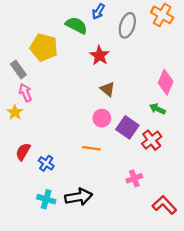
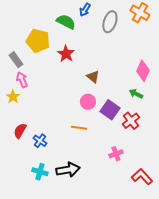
red star: (99, 56) -> (66, 54), moved

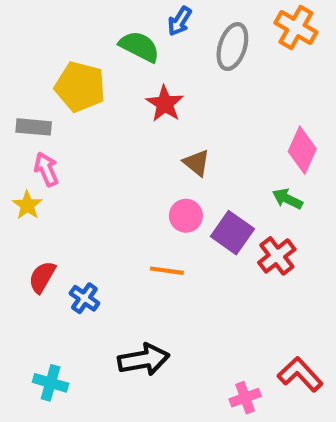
red star: (66, 54) -> (165, 104), moved
gray rectangle: (16, 60) -> (34, 127), turned -49
pink cross: (116, 154) -> (245, 398), moved
cyan cross: (40, 172) -> (51, 383), moved

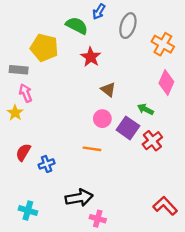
orange cross: (296, 28) -> (163, 44), moved
green arrow: (287, 199) -> (145, 109), moved
blue cross: (84, 298) -> (47, 164), turned 35
pink cross: (245, 398) -> (98, 219), moved, turned 35

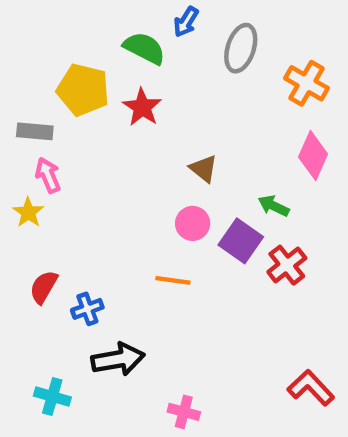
red star: (91, 57) -> (142, 107), moved
black arrow: (79, 198) -> (118, 359), moved

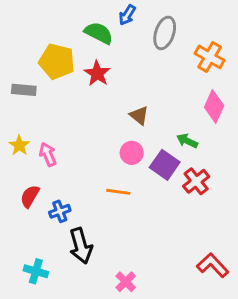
pink arrow: (48, 175) -> (48, 154), moved
black arrow: (118, 359) -> (81, 246), turned 84
pink cross: (184, 412) -> (126, 282), turned 30

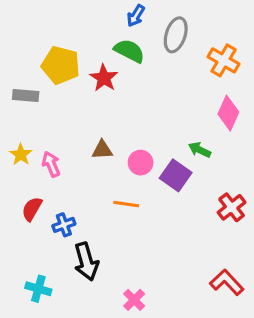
green semicircle: (99, 33) -> (129, 51), moved
brown triangle: (139, 115) -> (102, 150), moved, turned -42
red cross: (196, 181) -> (232, 207), moved

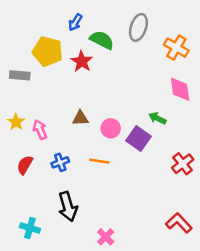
blue arrow: (136, 16) -> (75, 22), moved
pink diamond: (228, 113) -> (180, 89), turned -32
blue cross: (64, 225) -> (60, 162), moved

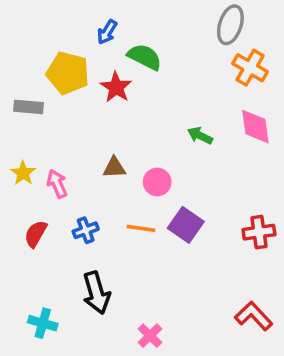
gray ellipse: (138, 27) -> (230, 25), moved
green arrow: (157, 118) -> (200, 136), moved
purple square: (138, 138) -> (186, 225), moved
red cross: (183, 164) -> (259, 232), turned 30

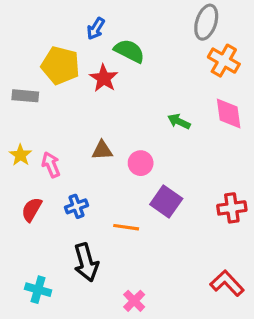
orange line: (141, 228) -> (126, 227), moved

